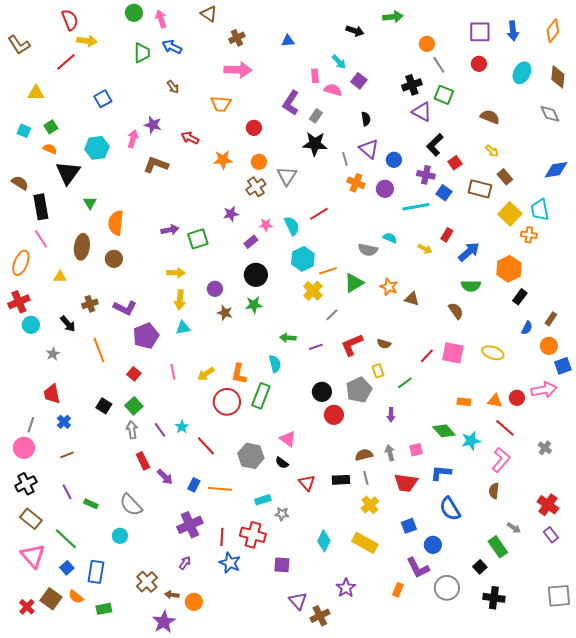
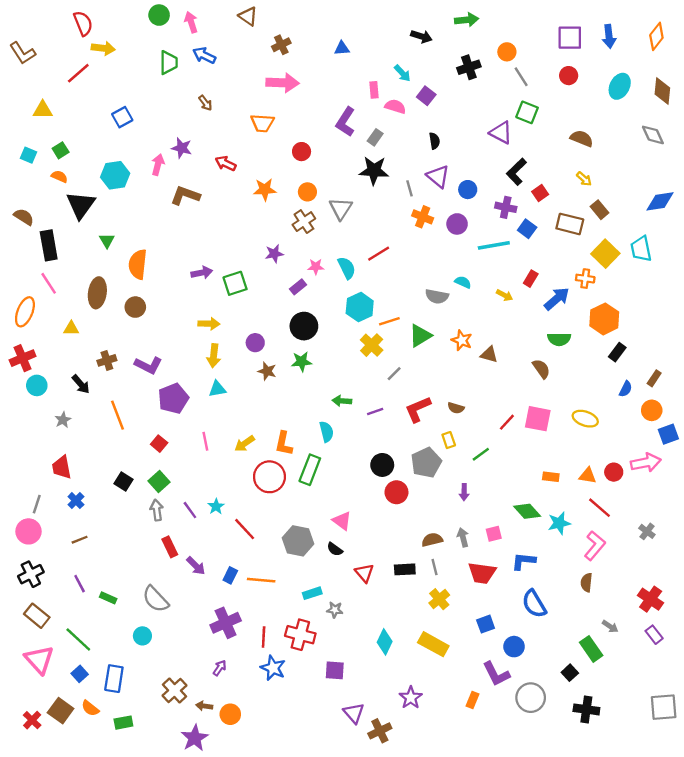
black cross: (412, 85) -> (469, 67), moved
orange cross: (529, 235) -> (585, 279), moved

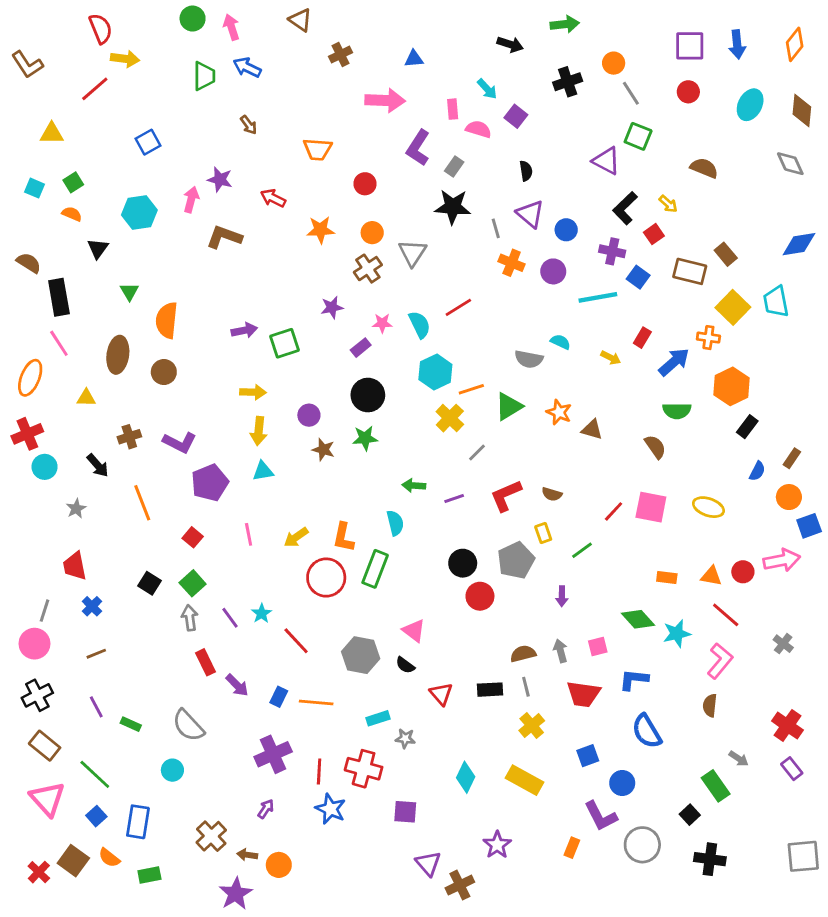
pink arrow: (283, 83) -> (385, 100), moved
yellow arrow: (584, 179) -> (668, 204), moved
black triangle: (81, 205) -> (98, 248), size x0.6

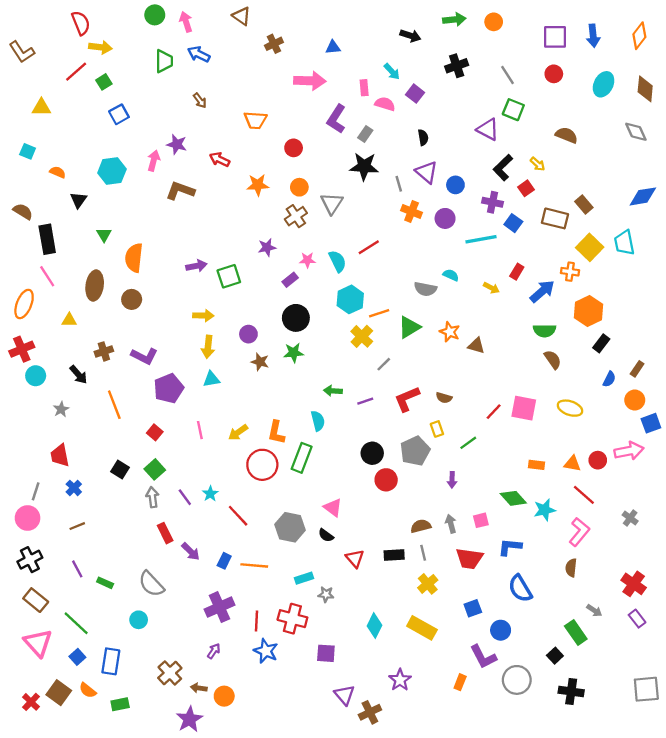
orange circle: (614, 63) -> (494, 22), moved
green square: (73, 182) -> (104, 82), moved
brown semicircle: (655, 447) -> (553, 360), moved

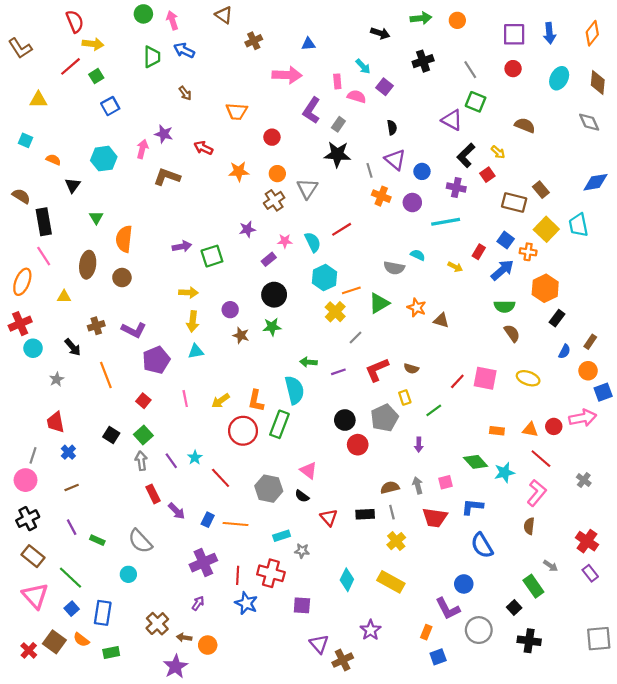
blue square: (513, 223) -> (506, 240), moved
cyan semicircle: (318, 421) -> (294, 390), size x1.5
blue square: (473, 608) -> (438, 657), moved

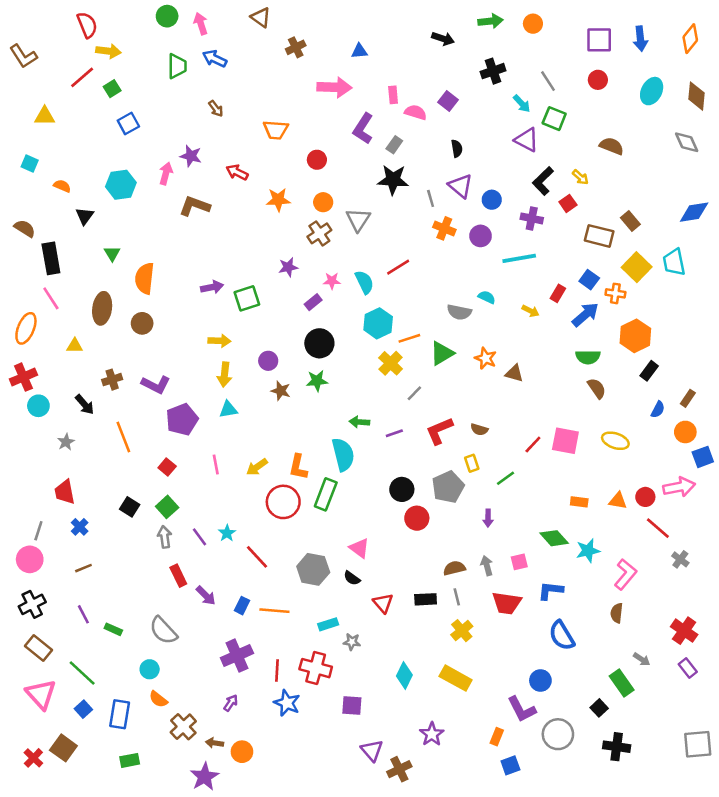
cyan arrow: (363, 66) -> (522, 104), moved
red line: (541, 459) -> (658, 528), moved
orange semicircle: (81, 640) -> (158, 699), moved

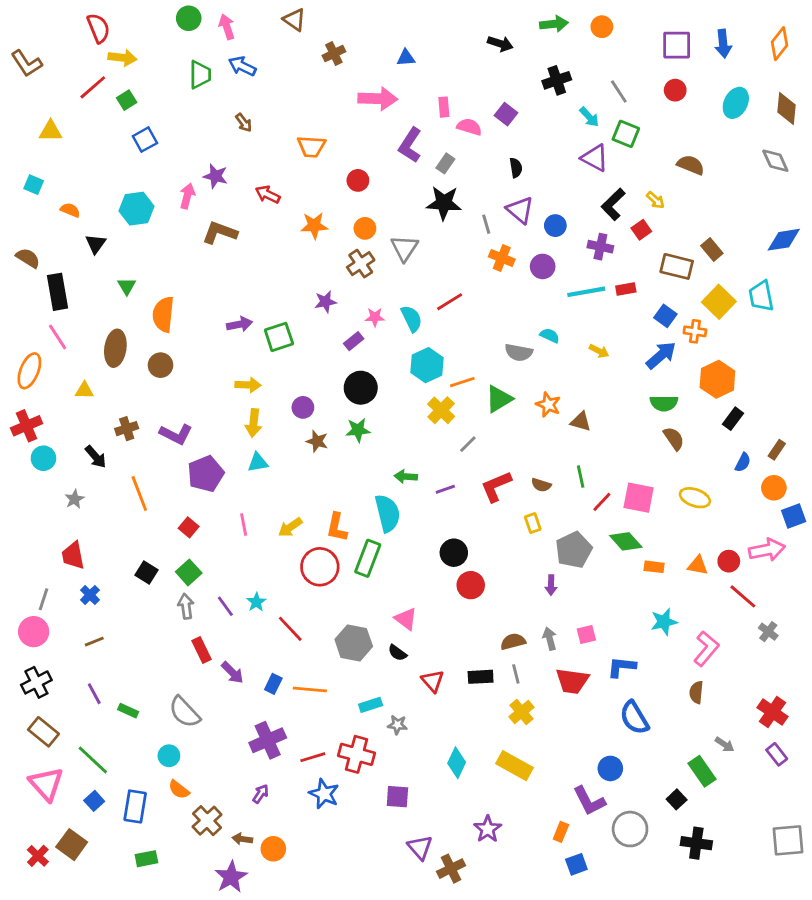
red rectangle: (558, 293) -> (626, 289), moved, turned 49
green line: (505, 478) -> (581, 477), moved, turned -66
gray pentagon: (448, 487) -> (574, 550), moved
green diamond: (554, 538) -> (626, 541), moved
red line: (277, 671) -> (313, 757), turned 70

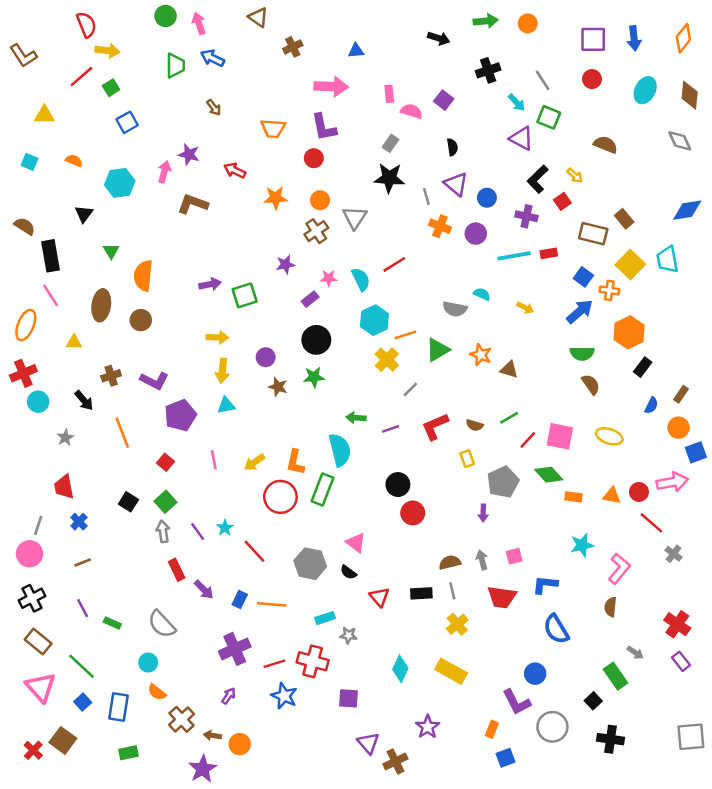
purple L-shape: (410, 145) -> (324, 127), moved, turned -44
orange semicircle: (70, 210) -> (74, 161), moved
green line: (581, 477) -> (509, 418), turned 72

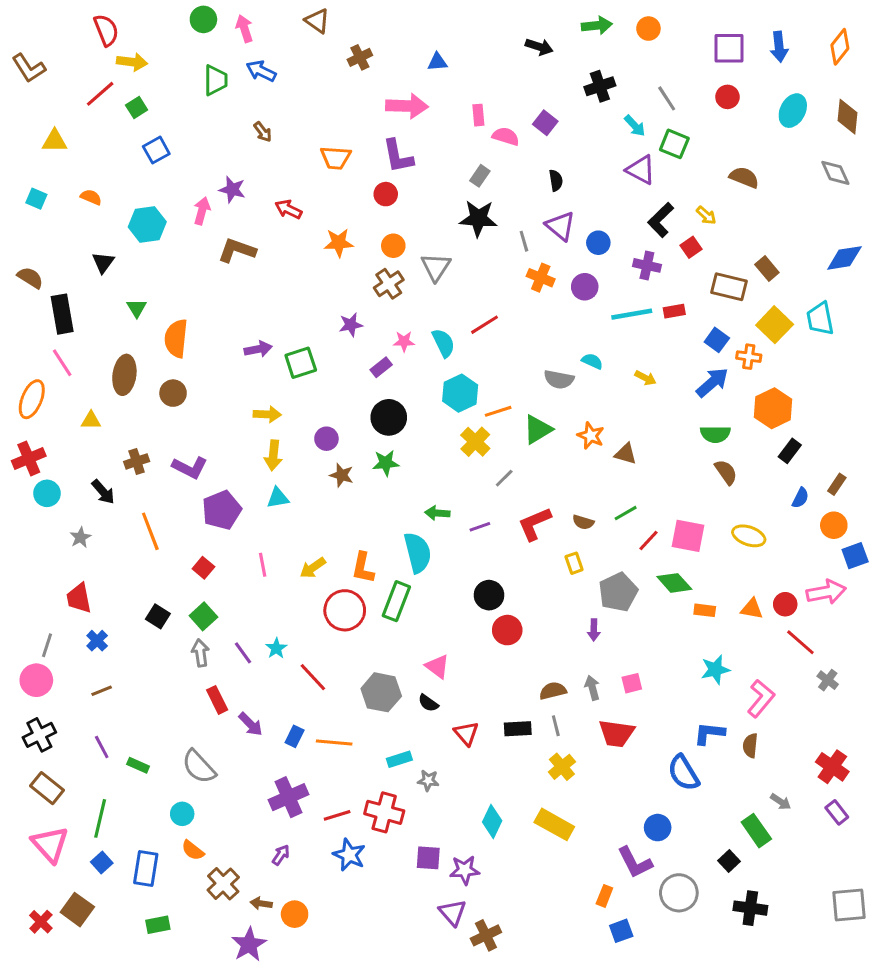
blue L-shape: (545, 585) -> (709, 733), moved
green line: (81, 666) -> (100, 818), turned 60
purple star: (428, 727) -> (465, 870), moved, turned 30

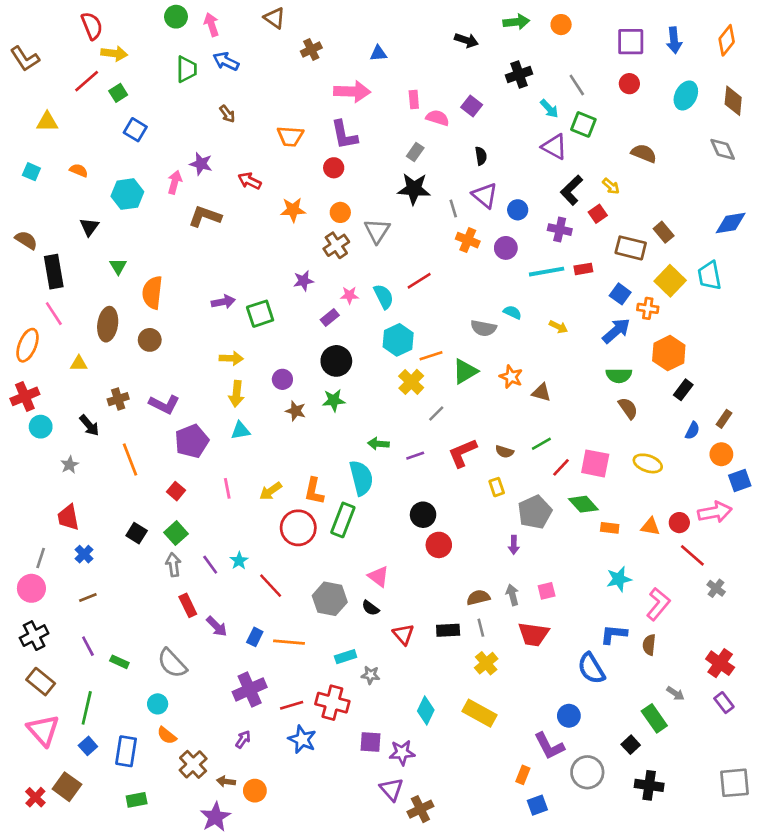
blue square: (156, 150) -> (135, 130), turned -30

